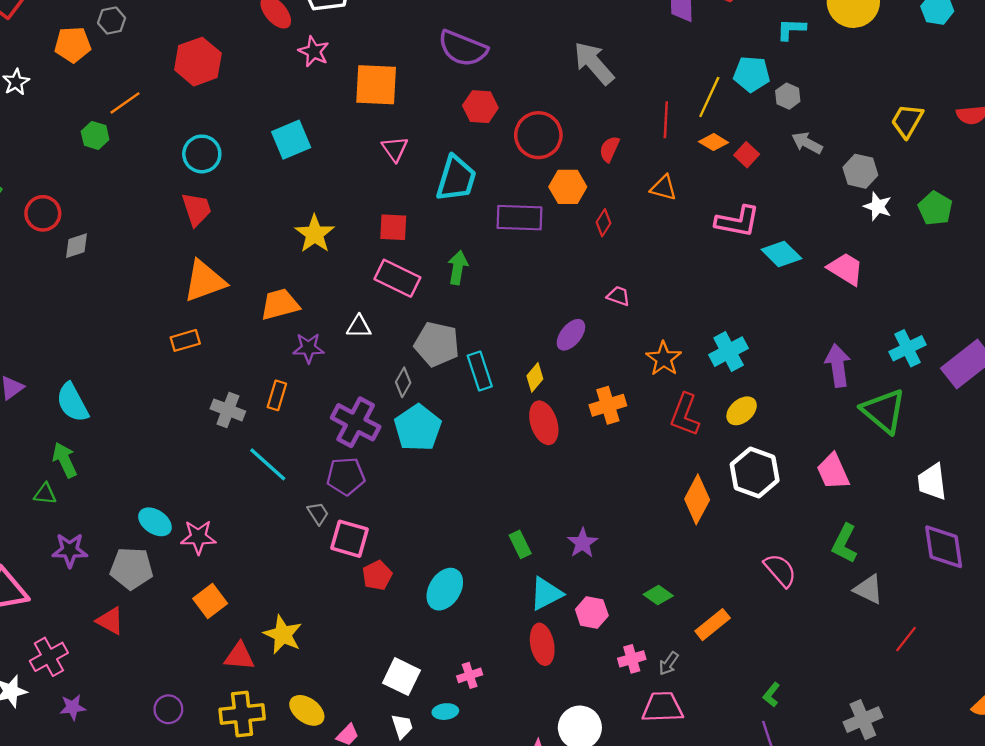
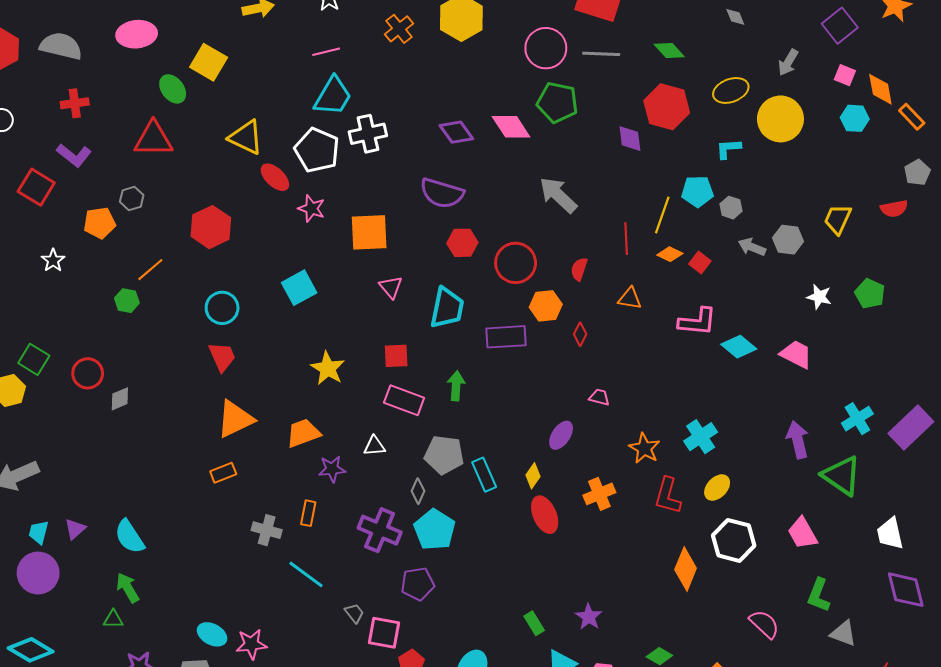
gray hexagon: (860, 171) -> (788, 240), moved
purple pentagon: (346, 476) -> (418, 584), moved

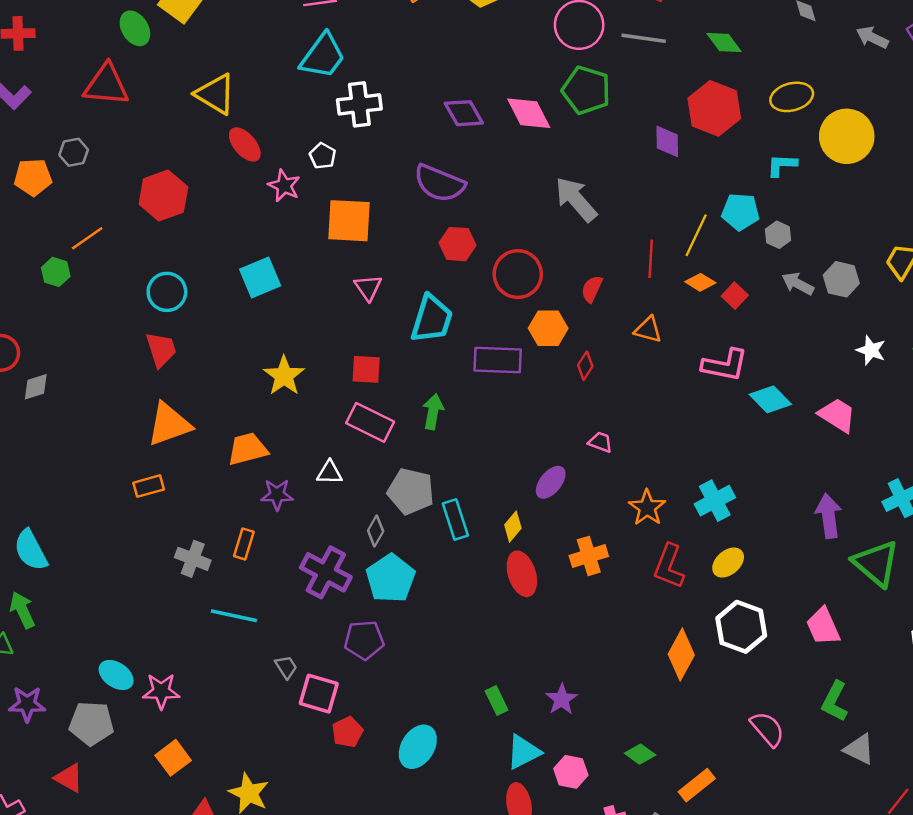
gray arrow: (788, 62) -> (872, 37), moved, turned 80
white pentagon: (317, 150) -> (323, 156), moved, size x0.5
cyan line: (306, 574) -> (234, 616), turned -30

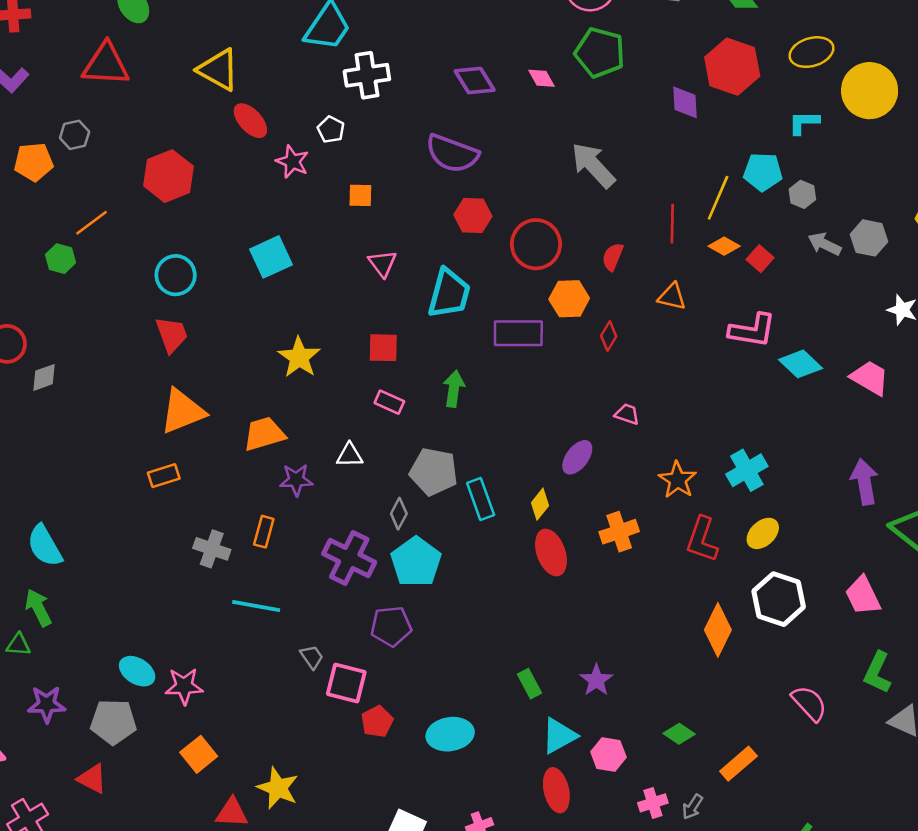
pink diamond: (529, 113) -> (542, 78), size x0.6
orange square: (349, 221) -> (360, 195), size x0.5
pink rectangle: (370, 422) -> (389, 402), size x0.6
cyan ellipse: (418, 747) -> (450, 734), turned 51

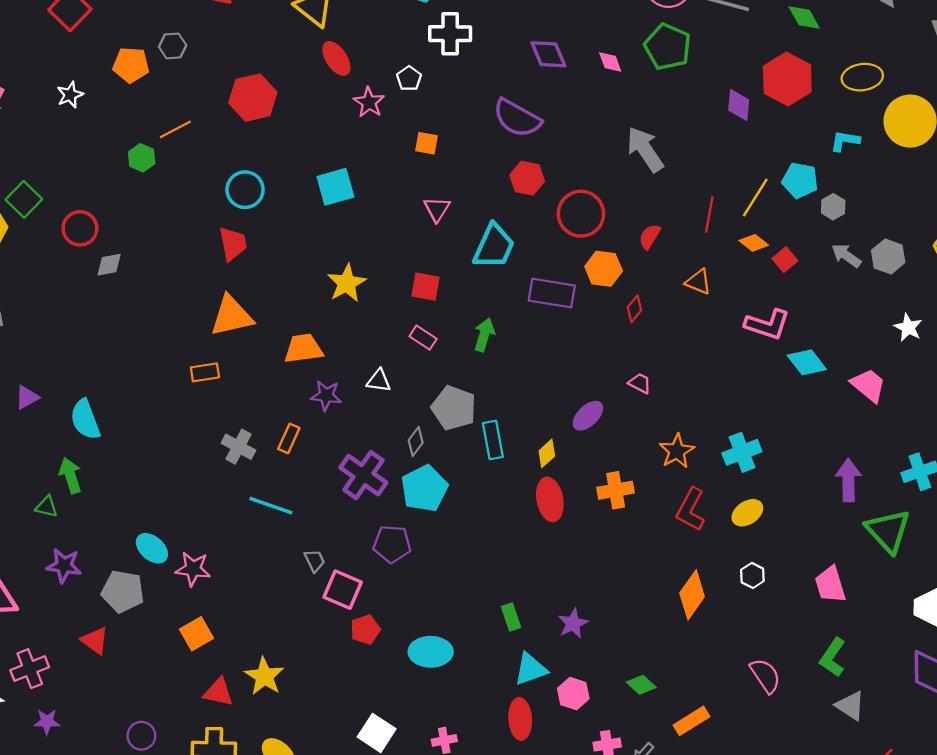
white hexagon: (779, 599) -> (752, 575), size x0.5

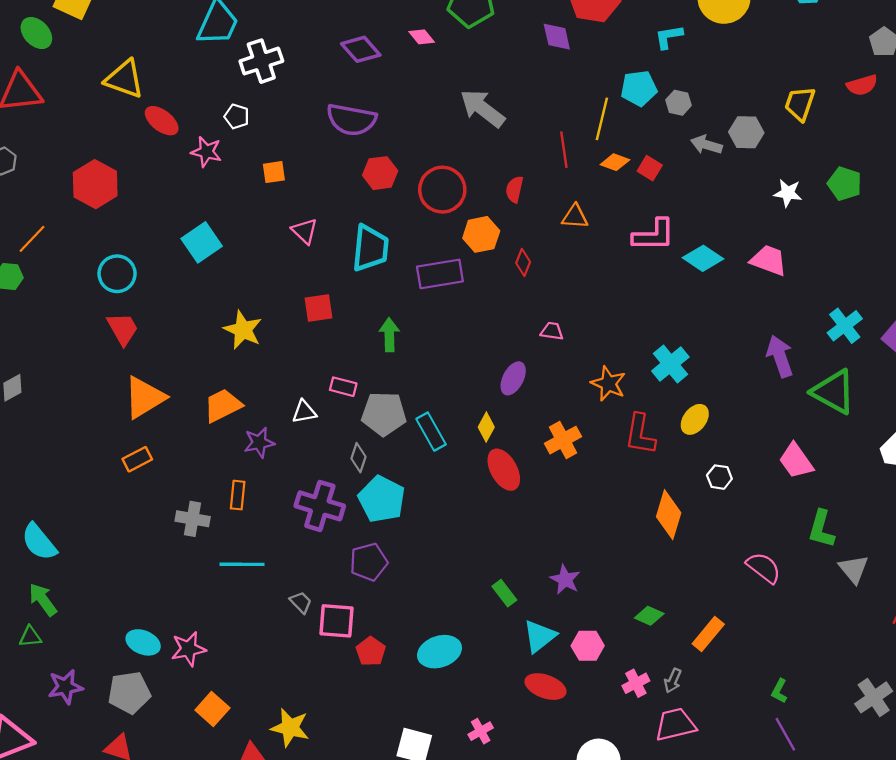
pink rectangle: (423, 338) -> (343, 387), moved
gray triangle: (850, 706) -> (854, 569), turned 36
red ellipse: (520, 719) -> (546, 687), turned -48

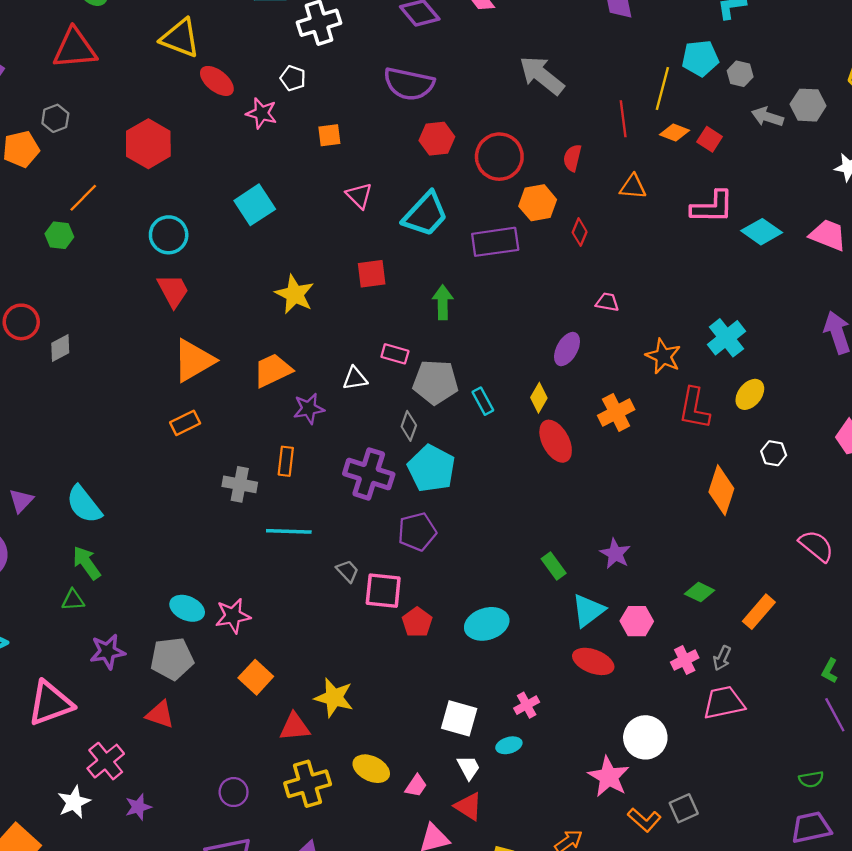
cyan trapezoid: (370, 248) -> (425, 214), turned 36
cyan rectangle: (431, 432) -> (483, 401), size x0.7

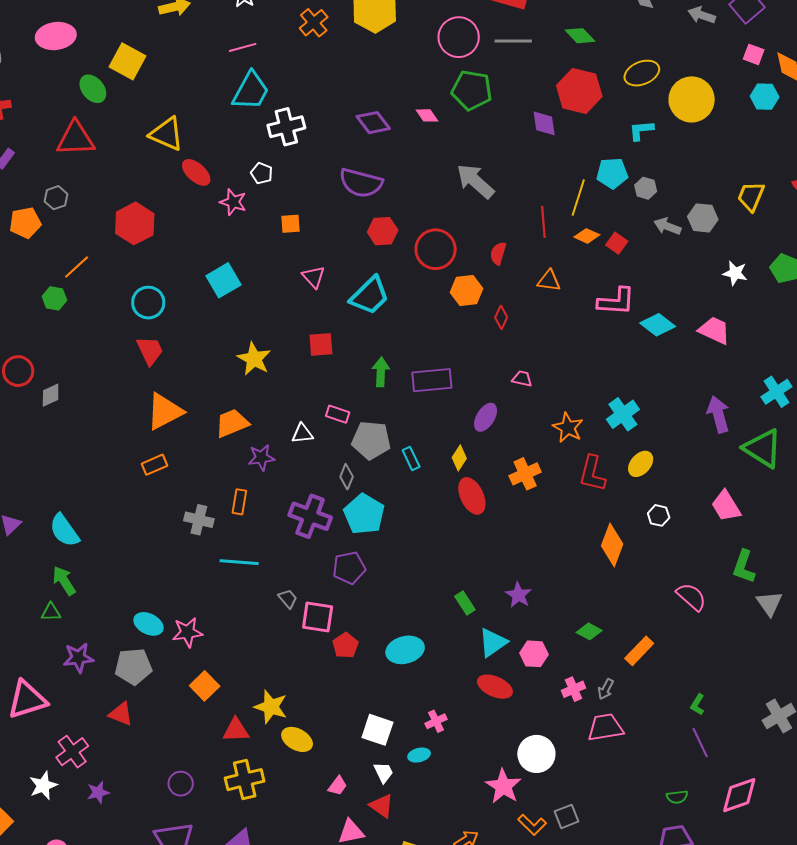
purple rectangle: (495, 242) -> (432, 380), moved
yellow ellipse: (371, 769) -> (297, 739), moved

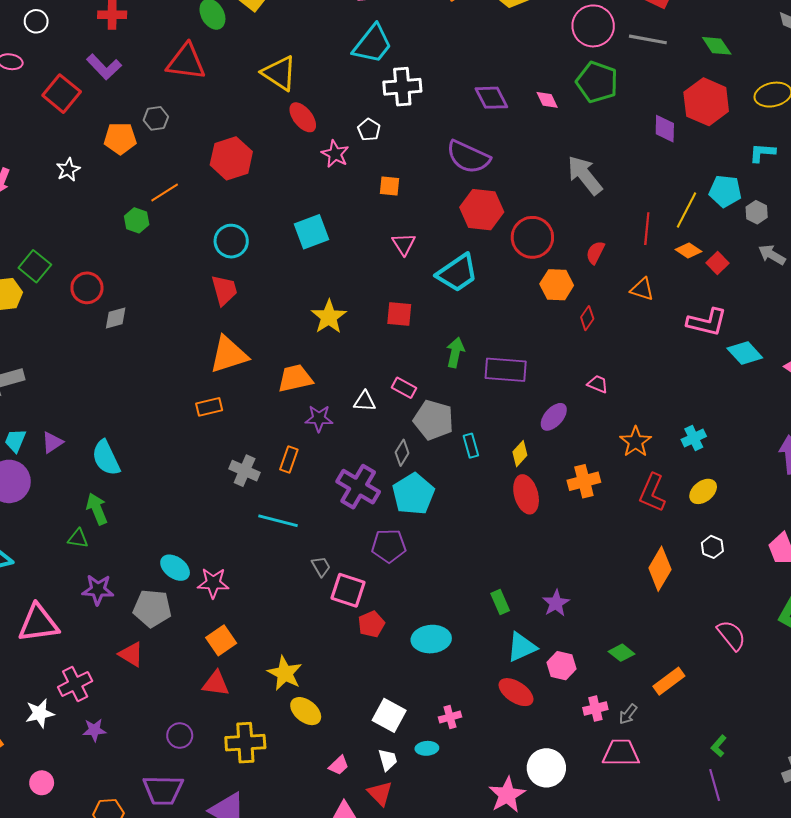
red hexagon: (383, 231) -> (482, 210), size x1.4
cyan cross: (623, 414) -> (694, 438), size x0.7
red triangle: (236, 730) -> (216, 683), moved

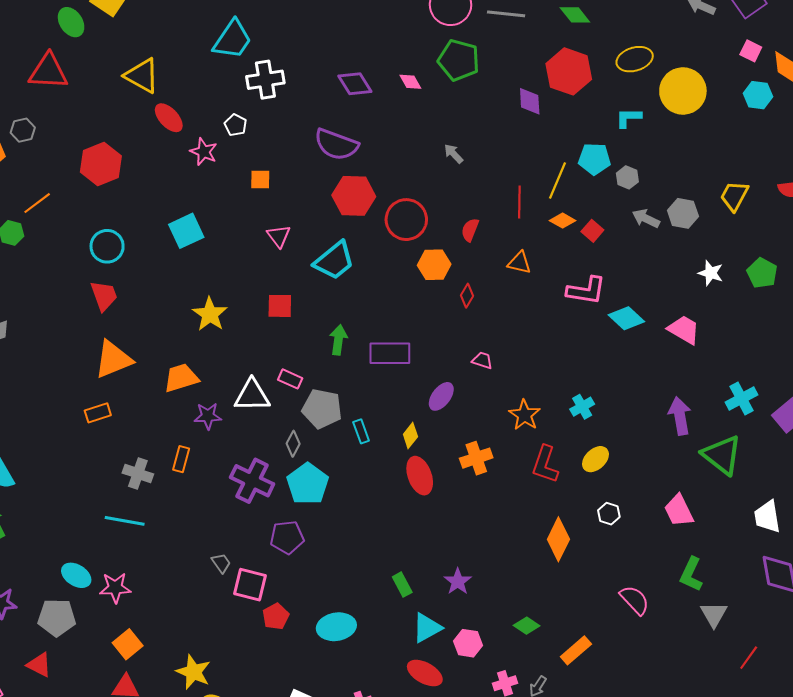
gray arrow: (585, 175) -> (454, 154), size x0.5
white triangle: (365, 401) -> (252, 395), size x1.6
cyan line: (278, 521) -> (125, 521), moved

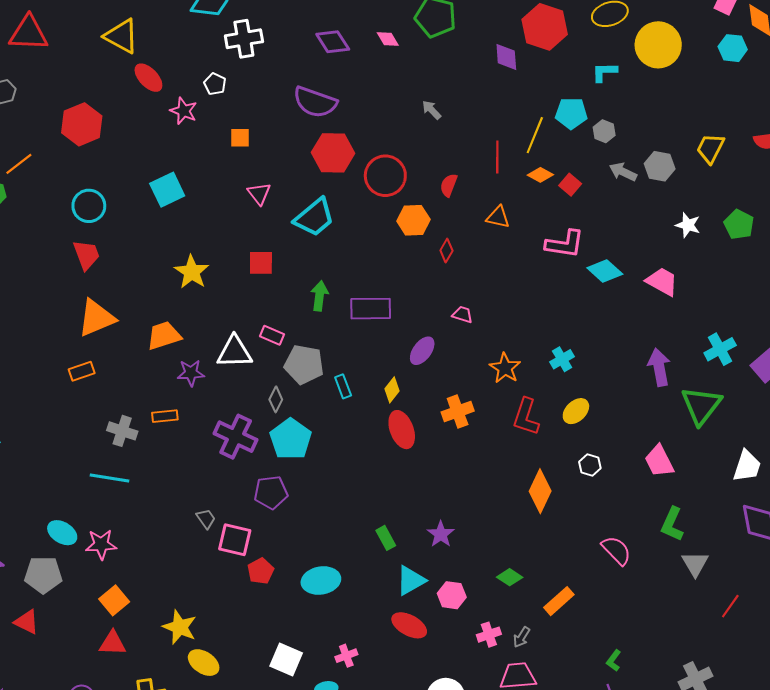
green triangle: (722, 455) -> (701, 405), turned 30
orange rectangle: (181, 459) -> (165, 416), turned 70
white trapezoid: (767, 517) -> (747, 466), turned -152

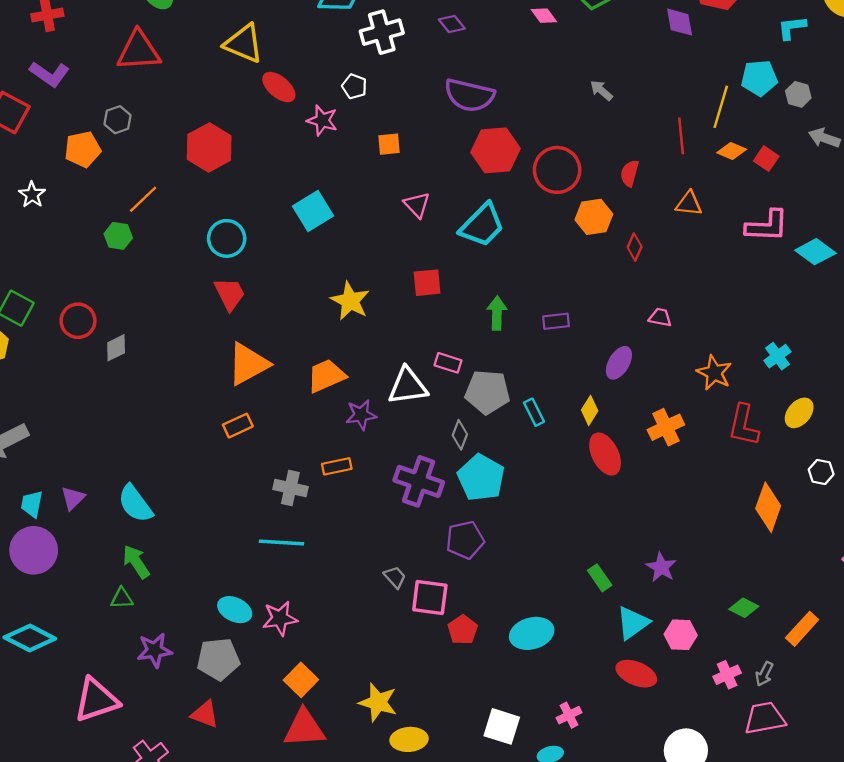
purple diamond: (333, 42) -> (452, 24), moved, size x0.7
purple rectangle: (371, 309) -> (556, 321), size x0.6
red triangle: (113, 643) -> (304, 728), size x1.4
yellow ellipse: (204, 663) -> (409, 739), turned -32

